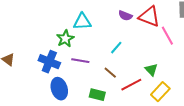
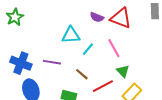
cyan triangle: (82, 22) -> (71, 35), moved
pink line: (167, 36) -> (114, 48), moved
green star: (65, 39) -> (15, 17), moved

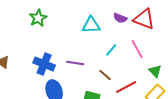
cyan triangle: (71, 35) -> (91, 25), moved
green triangle: (123, 71) -> (155, 71), moved

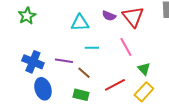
red triangle: (144, 19) -> (133, 17), turned 30
cyan line: (111, 50) -> (92, 48), moved, turned 48
brown line: (105, 75) -> (84, 73), moved

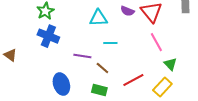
pink line: (126, 47) -> (156, 42), moved
blue cross: (33, 62) -> (48, 36), moved
green triangle: (144, 69) -> (170, 64), moved

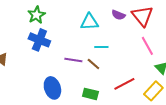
brown line: (102, 68) -> (93, 64), moved

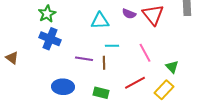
pink line: (147, 46) -> (145, 53), moved
brown line: (93, 64) -> (104, 63), turned 48
blue ellipse: (52, 88) -> (63, 87), turned -70

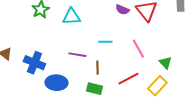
cyan triangle: (100, 21) -> (71, 17), moved
blue cross: (50, 39) -> (34, 63), moved
brown line: (104, 63) -> (97, 68), moved

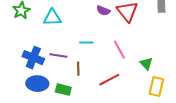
blue cross: (34, 63) -> (33, 58), moved
yellow rectangle: (157, 86) -> (156, 87), moved, turned -30
green rectangle: (94, 89) -> (63, 90), moved

